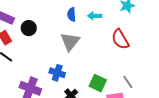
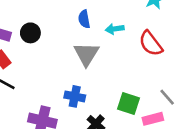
cyan arrow: (95, 16) -> (115, 29), moved
black circle: (29, 28) -> (30, 33), moved

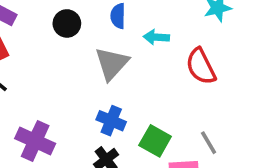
black circle: (30, 33) -> (67, 23), moved
blue cross: (75, 96) -> (111, 121), moved

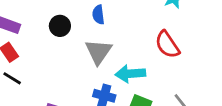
cyan arrow: (156, 37) -> (130, 74), moved, size x1.5

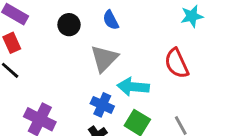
blue semicircle: (98, 15) -> (111, 20), turned -30

